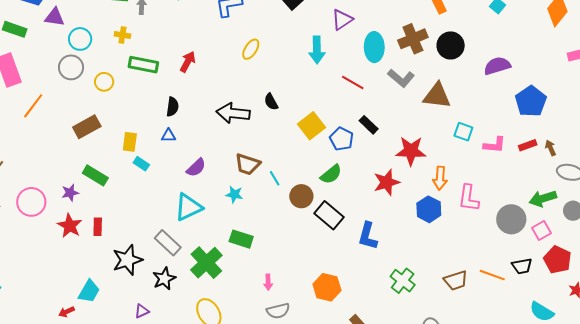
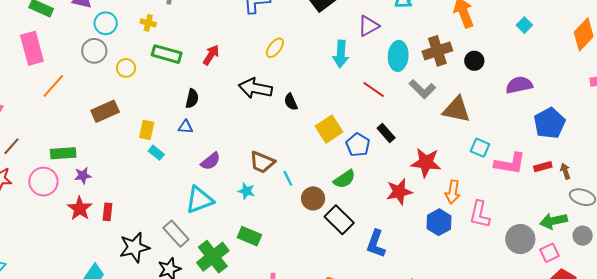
black circle: (451, 45) -> (474, 61), size x0.7
black arrow: (233, 113) -> (255, 88), moved
pink L-shape: (495, 145) -> (510, 163), size x1.4
green rectangle: (95, 175) -> (63, 153), moved, turned -40

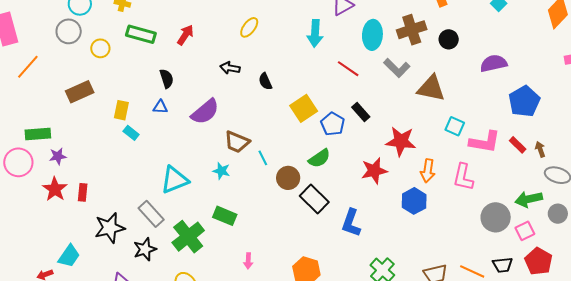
black arrow: (255, 88) -> (230, 68), size x0.6
black semicircle: (192, 99) -> (167, 79), turned -30
purple semicircle: (211, 161) -> (205, 112), moved, size x1.4
red rectangle: (543, 167) -> (518, 145), turned 60
pink L-shape: (480, 214) -> (463, 177), moved

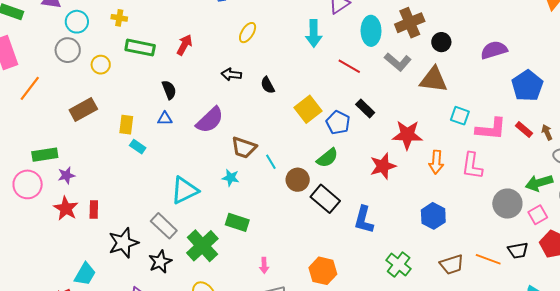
black circle: (449, 39) -> (441, 42), moved
blue hexagon: (414, 201) -> (433, 216), moved

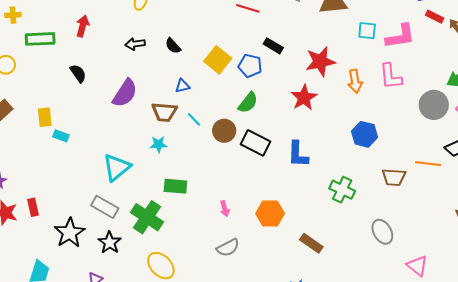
blue triangle: (165, 119) -> (182, 86), moved
red rectangle: (524, 130) -> (435, 17), moved
brown trapezoid: (452, 264) -> (394, 177), turned 35
pink arrow: (264, 265) -> (225, 209), moved

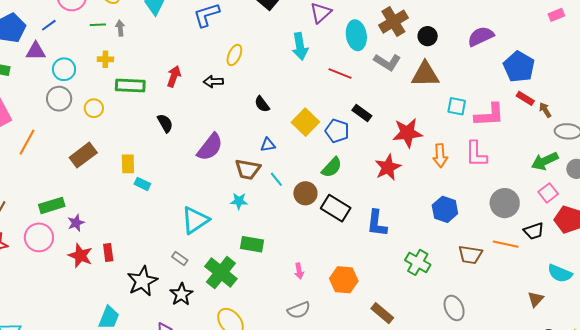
black arrow: (135, 44) -> (213, 82), moved
gray circle: (434, 105) -> (505, 203), moved
gray rectangle: (105, 207) -> (180, 258), size x0.6

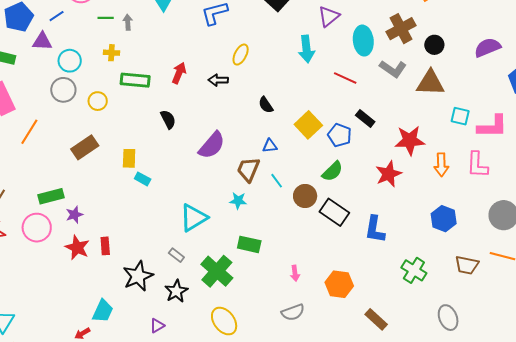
brown trapezoid: (248, 169) -> (248, 169), turned 100

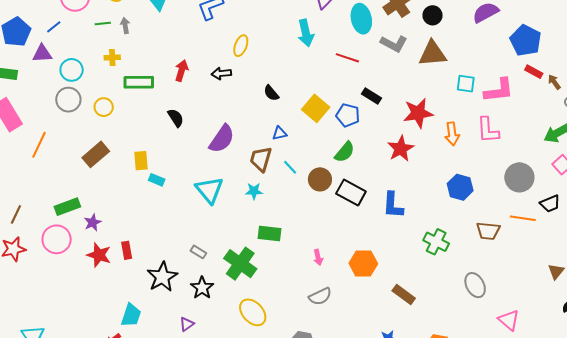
cyan triangle: (194, 218) -> (209, 190), moved, turned -32

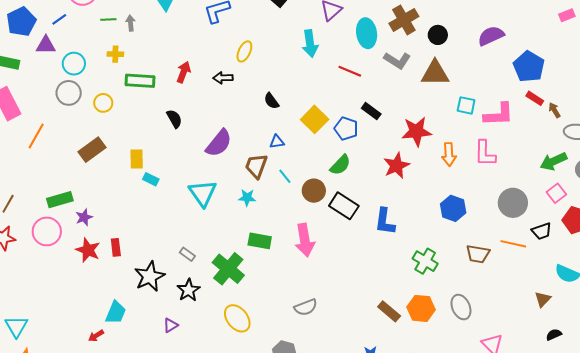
pink arrow: (318, 257) -> (305, 240), moved, size x2.0
orange hexagon: (363, 264) -> (421, 308), moved

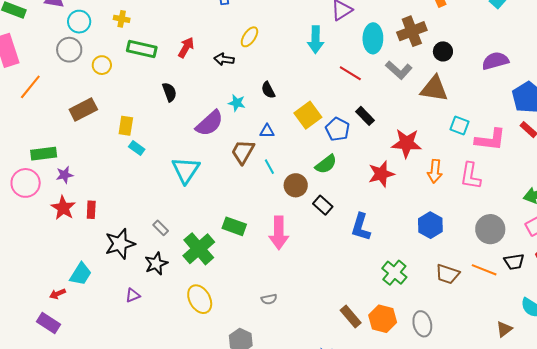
cyan star: (247, 198) -> (237, 103), moved
black rectangle: (344, 206) -> (323, 205), size x0.7
gray semicircle: (306, 307) -> (269, 299), size x0.7

